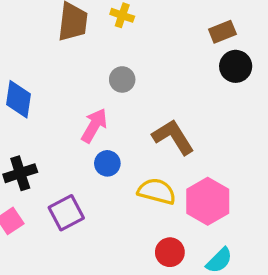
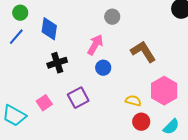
black cross: (20, 173) -> (57, 63), moved
yellow semicircle: (157, 191) -> (133, 101), moved, size x0.7

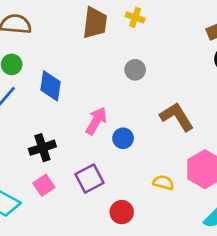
pink arrow: (95, 45) -> (96, 121), moved
black cross: (57, 63) -> (42, 148), moved
red circle: (141, 122) -> (122, 212), moved

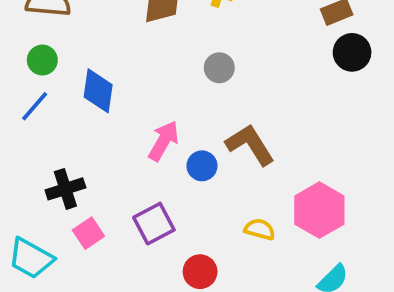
brown L-shape: (177, 117) -> (250, 145), moved
black cross: (42, 148) -> (65, 189), moved

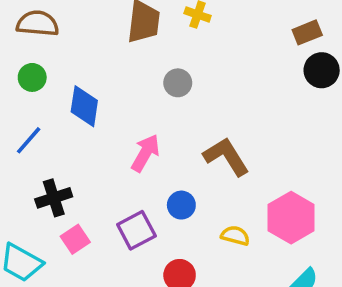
gray circle: (219, 68) -> (178, 83), moved
blue line: (35, 106) -> (29, 140), moved
blue circle: (202, 166) -> (181, 205), moved

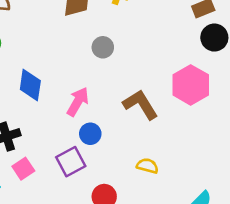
blue diamond: (84, 106) -> (30, 85), moved
blue circle: (181, 205) -> (90, 134), moved
pink hexagon: (291, 218) -> (191, 85), moved

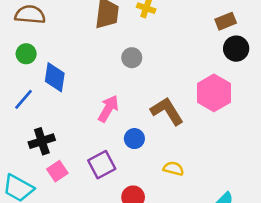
blue diamond: (30, 85) -> (55, 77), moved
blue circle: (90, 134) -> (134, 139), moved

